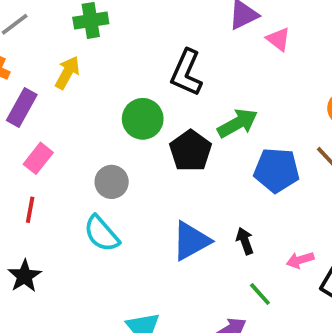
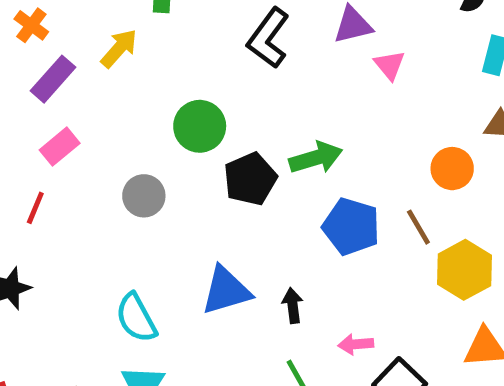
black L-shape: (186, 73) -> (268, 38), moved
cyan semicircle: (101, 234) -> (136, 318), moved

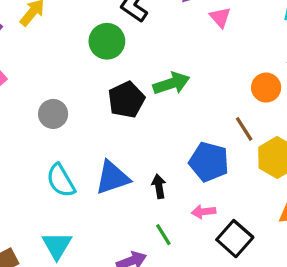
green circle: (200, 126) -> (107, 41), moved
blue pentagon: (351, 226) -> (209, 162), moved
cyan semicircle: (136, 318) -> (61, 181), moved

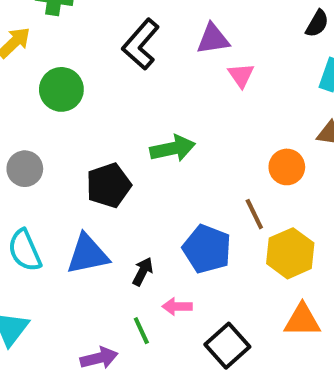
green circle: (107, 41) -> (61, 89), moved
black pentagon: (126, 100) -> (109, 185), moved
black arrow: (159, 186) -> (143, 272), turned 30
pink arrow: (204, 212) -> (177, 307), moved

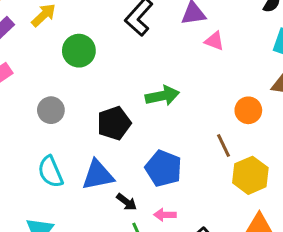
pink triangle: (241, 75) -> (214, 41), turned -35
blue pentagon: (207, 249) -> (163, 168), moved
black arrow: (143, 272) -> (127, 202), moved, turned 100

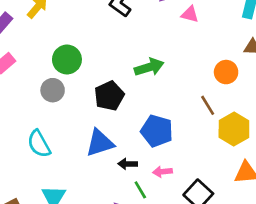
green circle: (79, 51) -> (67, 59), moved
cyan semicircle: (50, 172) -> (39, 144), moved
black arrow: (127, 202) -> (128, 164), turned 150

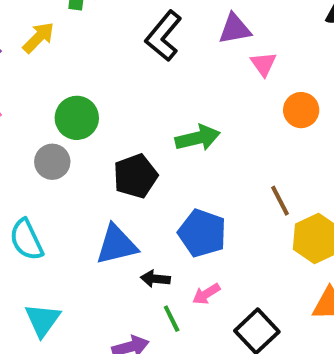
pink triangle: (190, 14) -> (263, 64), turned 36
orange circle: (226, 72) -> (301, 110), moved
pink arrow: (162, 172) -> (206, 294), turned -30

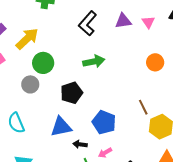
yellow arrow: (38, 38) -> (27, 39), moved, size x1.4
pink triangle: (263, 64) -> (148, 22), moved
green arrow: (198, 138) -> (94, 61), moved

